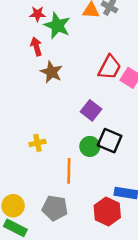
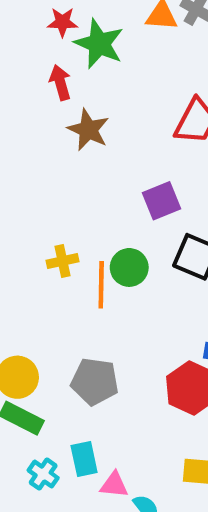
purple square: (91, 110) -> (161, 201), turned 30
green circle: (90, 146) -> (129, 267), moved
orange line: (69, 171) -> (101, 285), moved

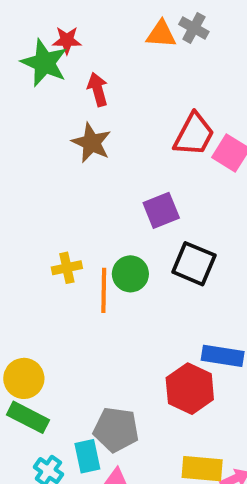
green star: (99, 44) -> (44, 63), moved
red arrow: (60, 82) -> (98, 89), moved
gray pentagon: (95, 382) -> (116, 430), moved

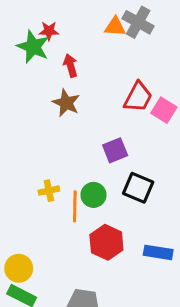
gray cross: (194, 28) -> (138, 22), size x1.5
red hexagon: (190, 389) -> (106, 242), moved

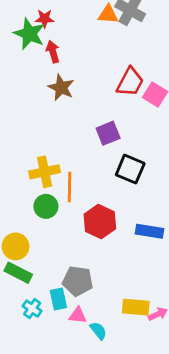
red arrow: (70, 65) -> (53, 52), moved
yellow cross: (49, 191) -> (45, 172), size x1.5
green circle: (93, 195) -> (46, 206), moved

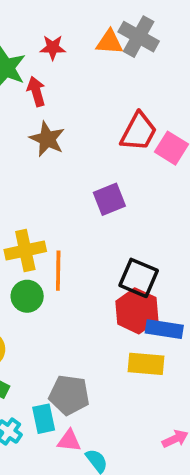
red star: (45, 19) -> (53, 48), moved
black square: (130, 169) -> (139, 278), moved
red hexagon: (100, 222) -> (137, 311), moved
yellow rectangle: (136, 307) -> (146, 364), moved

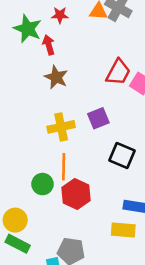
yellow cross: (25, 250) -> (61, 127), moved
black square: (139, 278) -> (122, 155), moved
red hexagon: (137, 311) -> (76, 194), moved

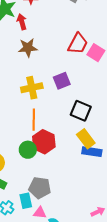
brown star: (56, 77) -> (28, 48), turned -30
green circle: (42, 184) -> (28, 150), moved
yellow rectangle: (123, 230) -> (86, 139), moved, turned 48

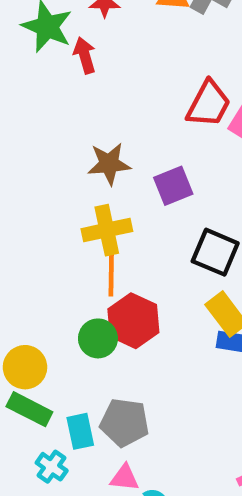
brown star: (28, 48) -> (109, 164), moved
yellow cross: (32, 88) -> (107, 230), moved
cyan rectangle: (26, 201) -> (80, 431), moved

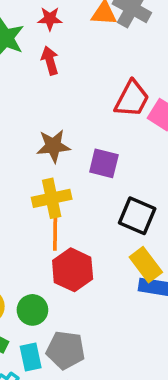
red arrow: (85, 55) -> (50, 60), moved
purple square: (173, 186) -> (104, 163), turned 36
green circle: (98, 338) -> (32, 310), moved

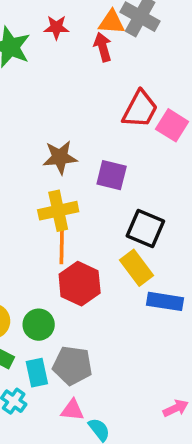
red arrow: (50, 60) -> (103, 47), moved
yellow rectangle: (146, 265) -> (136, 268), moved

